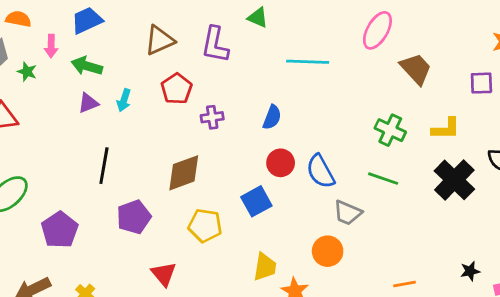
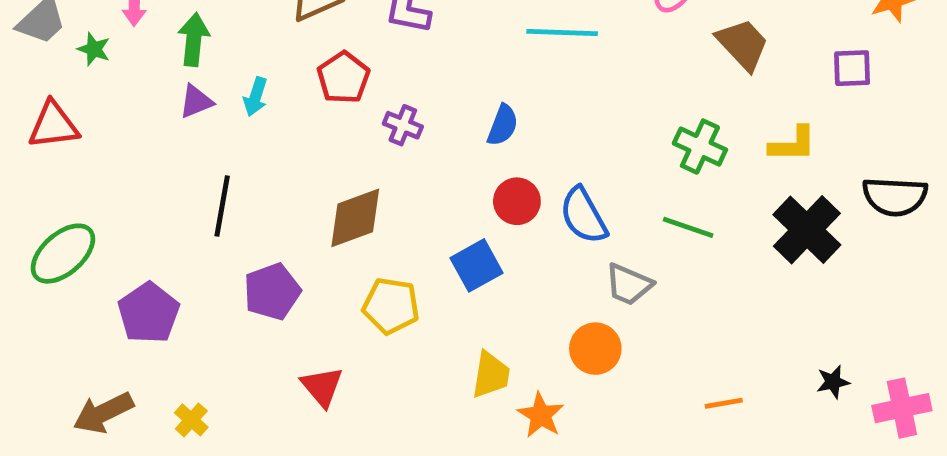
green arrow: (87, 66) -> (194, 40), turned 80
purple cross: (212, 117) -> (403, 125), turned 30

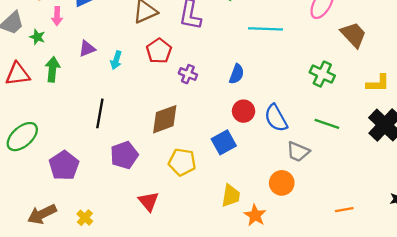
green arrow: (194, 40) -> (52, 69), moved
purple triangle: (196, 101) -> (87, 49), moved
green cross: (700, 147) -> (322, 74), moved

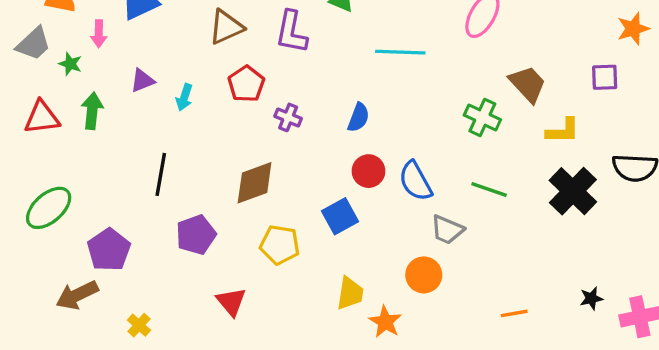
brown trapezoid: (354, 35) -> (528, 84), moved
brown arrow: (42, 214) -> (77, 295), moved

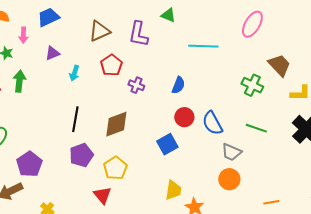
purple triangle: (142, 81) -> (52, 53), moved
black line: (161, 174) -> (75, 119), moved
yellow pentagon: (280, 245) -> (115, 168), moved, turned 30
orange circle: (424, 275) -> (229, 179), moved

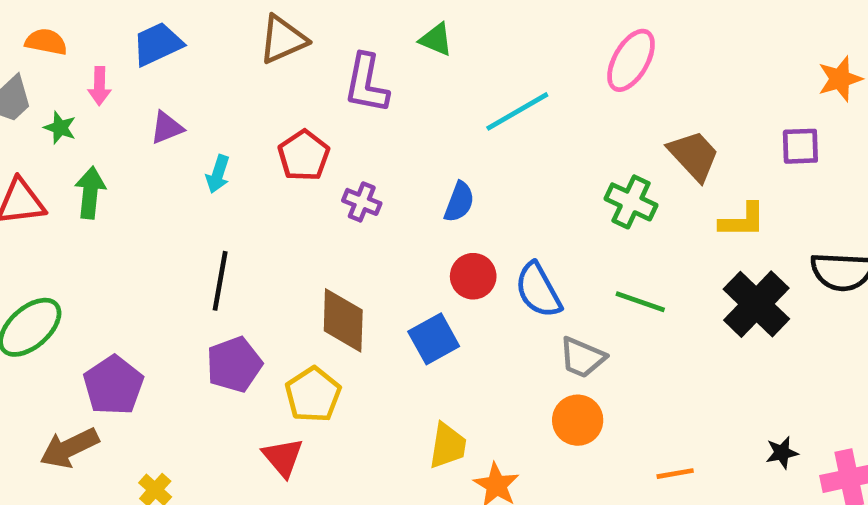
brown triangle: (99, 31) -> (283, 39), moved
cyan line: (203, 46) -> (517, 111), turned -32
brown diamond: (116, 124) -> (343, 320), moved, turned -68

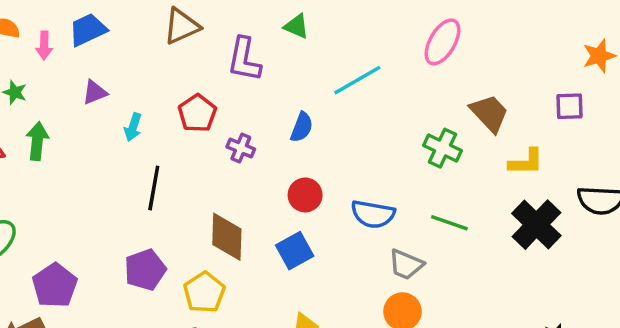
pink arrow: (99, 86) -> (44, 45), moved
blue semicircle: (459, 202) -> (302, 127), moved
red circle: (473, 276) -> (305, 195), moved
black line: (220, 281) -> (154, 188), moved
blue semicircle: (538, 290) -> (373, 214), turned -51

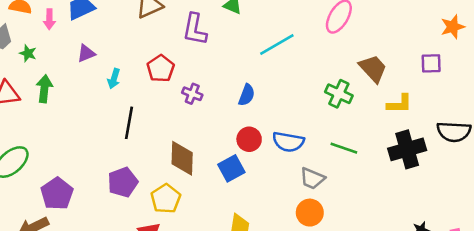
blue semicircle: (302, 127) -> (247, 95), moved
red circle: (305, 195) -> (249, 139), moved
black cross: (536, 225) -> (407, 149), turned 30

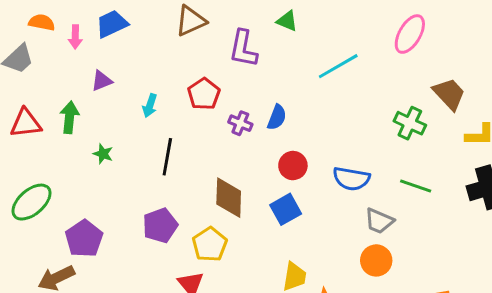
green star: (28, 53) -> (103, 154), moved
purple triangle: (86, 53) -> (102, 81), moved
blue semicircle: (247, 95) -> (277, 117), moved
red circle: (249, 139) -> (293, 166), moved

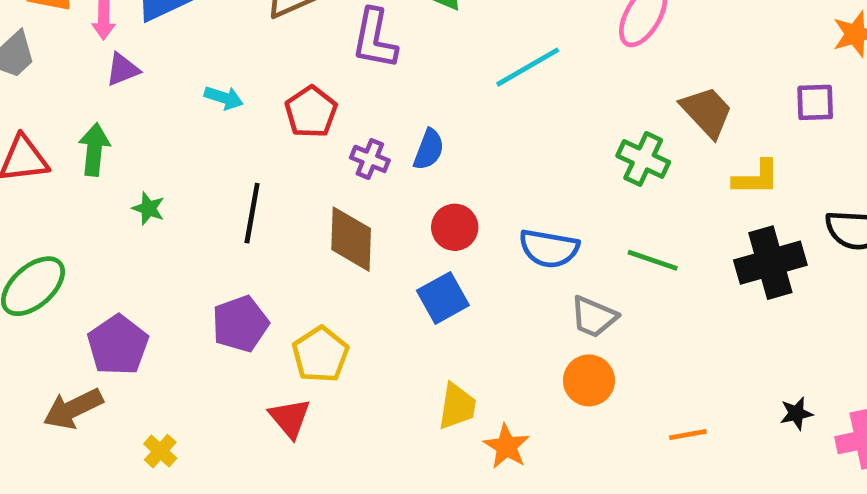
purple triangle: (102, 81) -> (123, 69), moved
cyan arrow: (150, 106) -> (224, 98), moved, turned -90
brown diamond: (229, 198) -> (351, 239), moved

